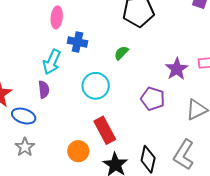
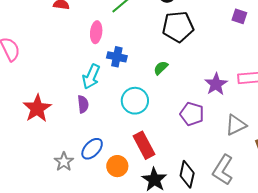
blue ellipse: (24, 116) -> (92, 149), moved, turned -65

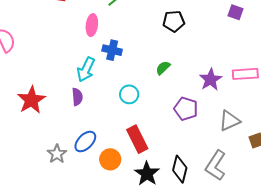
black pentagon: (178, 27) -> (174, 21), size x0.7
green semicircle: (161, 68) -> (163, 68), moved
cyan circle: (135, 101) -> (129, 94), size x0.7

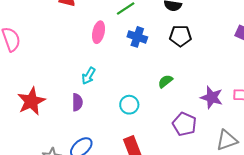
blue cross: (112, 50) -> (137, 37), moved
cyan arrow: (86, 69) -> (89, 76), size x0.7
purple star: (211, 80) -> (212, 97), turned -30

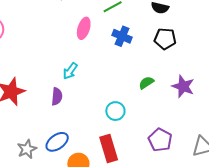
purple star: (212, 97) -> (183, 86), moved
cyan circle: (129, 105) -> (115, 111), moved
purple pentagon: (184, 124) -> (160, 140), moved

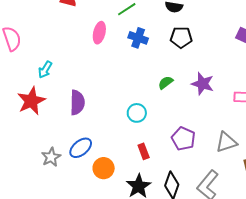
cyan arrow: (70, 71) -> (45, 70), moved
purple semicircle: (57, 96) -> (77, 103), size x1.4
red rectangle: (109, 148) -> (144, 151), moved, size x0.6

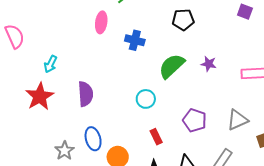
blue cross: (138, 38) -> (135, 40), moved
green semicircle: (166, 83) -> (172, 66), size x1.8
purple star: (203, 84) -> (209, 64), size x0.7
blue ellipse: (81, 148) -> (93, 139), turned -60

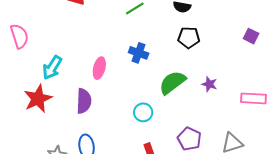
pink ellipse: (101, 22) -> (99, 68), moved
cyan arrow: (51, 64) -> (52, 68), size x1.4

